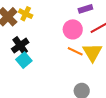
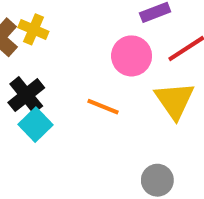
orange line: (75, 51) -> (103, 107), moved

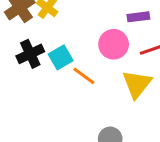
cyan square: (36, 125) -> (61, 57), moved

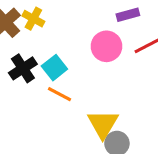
orange line: (84, 76) -> (60, 94), moved
yellow triangle: (137, 84) -> (103, 124), moved

